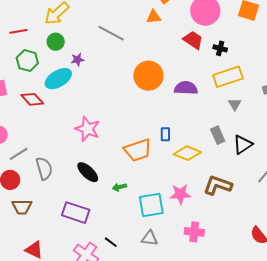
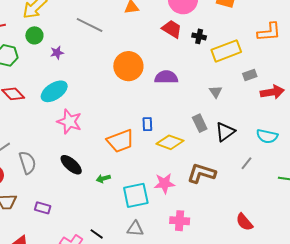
yellow rectangle: (228, 77) -> (226, 51), moved
cyan ellipse: (58, 79) -> (54, 91), moved
purple rectangle: (76, 213) -> (43, 208), moved, size x0.6

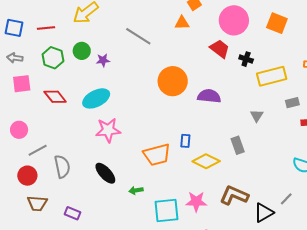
green circle: (34, 35) -> (82, 51), moved
pink star: (69, 122) -> (108, 130), turned -30
black triangle: (225, 132) -> (264, 213), moved
gray line: (247, 163) -> (286, 199), moved

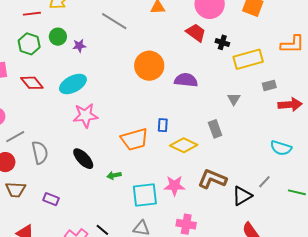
red line: (46, 28) -> (32, 14), moved

